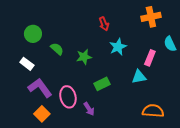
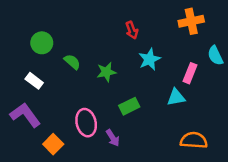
purple L-shape: (40, 88) -> (25, 115), moved

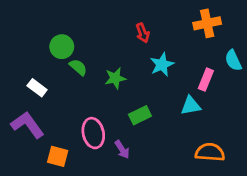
green circle: (42, 43) -> (62, 47), moved
orange square: (53, 144) -> (58, 156), turned -30

